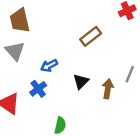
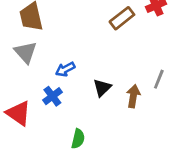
brown rectangle: (91, 36) -> (122, 18), moved

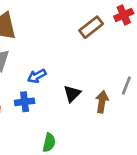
blue cross: (52, 96) -> (25, 102), turned 30

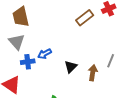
blue cross: (25, 102) -> (28, 62), moved

